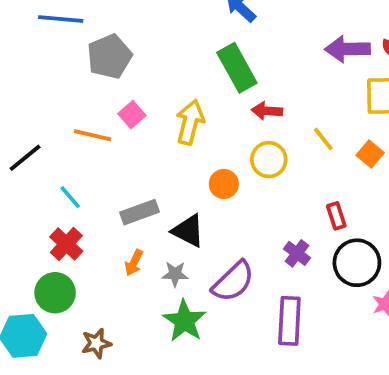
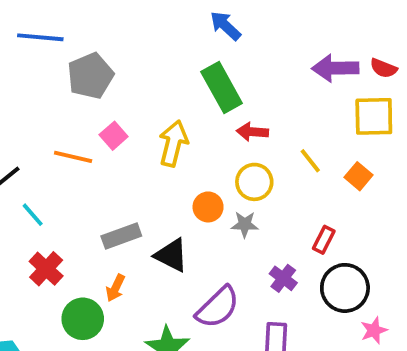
cyan line: (70, 197) -> (33, 215), moved
red rectangle: (336, 216) -> (324, 240), turned 45
gray star: (175, 274) -> (245, 224), moved
green circle: (55, 293) -> (83, 319), moved

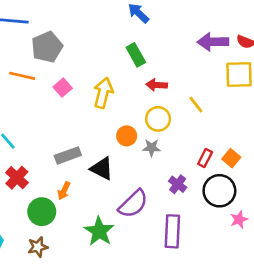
green rectangle: (222, 87) -> (136, 55), size x0.7
orange line: (73, 157) -> (22, 76), moved
orange square: (358, 176) -> (231, 158), moved

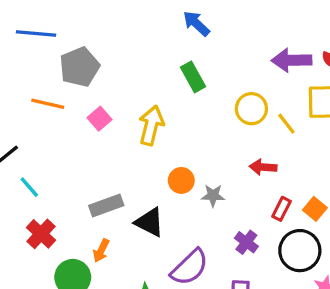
red arrow: (157, 85) -> (263, 167), moved
yellow line: (196, 105) -> (286, 124), moved
yellow circle: (158, 119) -> (251, 109), moved

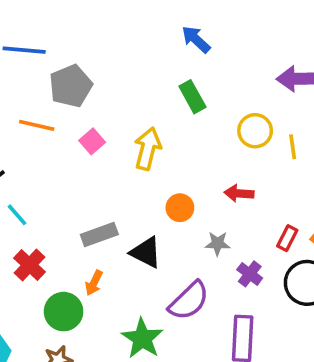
yellow line: (286, 124) -> (293, 147), turned 30
red arrow: (263, 167) -> (239, 193), moved
gray star: (213, 195) -> (217, 244), moved

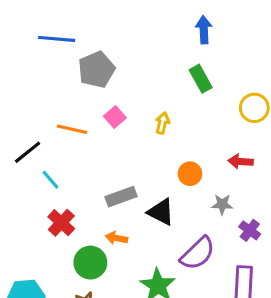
blue arrow: (196, 39) -> (204, 30), turned 44
orange line: (37, 125) -> (72, 129), moved
yellow arrow: (148, 149) -> (162, 123), size x0.6
orange arrow: (94, 283) -> (116, 238), turned 75

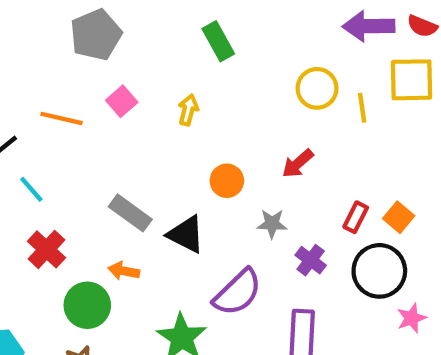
green rectangle: (201, 79) -> (218, 41), moved
red arrow: (241, 161) -> (298, 164), turned -45
gray rectangle: (121, 197) -> (130, 213), turned 56

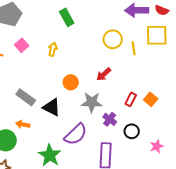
gray star: (272, 224) -> (92, 102), size x1.5
black circle: (379, 271) -> (132, 131), moved, size x0.6

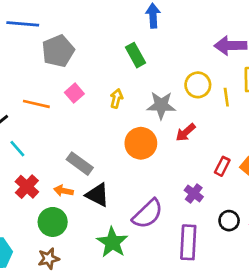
orange circle: (71, 82) -> (141, 143), size x1.5
gray star: (92, 102) -> (161, 105), moved
black triangle: (52, 107) -> (97, 195), moved
orange arrow: (23, 124) -> (63, 191), moved
black circle: (132, 131) -> (229, 221), moved

